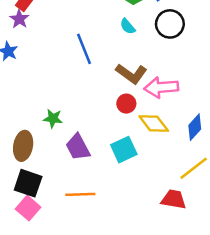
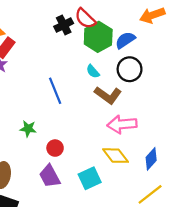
brown L-shape: (131, 74) -> (108, 95), moved
red circle: (126, 104) -> (55, 148), moved
green star: (53, 118) -> (28, 129), moved

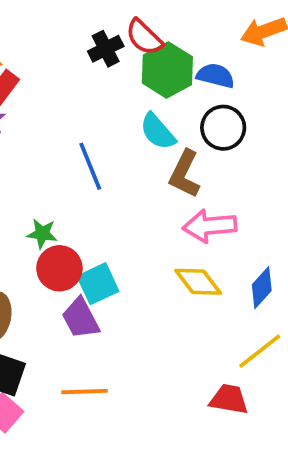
blue semicircle: (125, 40) -> (215, 76), turned 48
cyan semicircle: (93, 71) -> (158, 132), size x1.5
brown L-shape: (108, 95) -> (185, 174), turned 80
red circle: (55, 148) -> (59, 268), moved, size x1.5
cyan square: (90, 178) -> (98, 284), moved

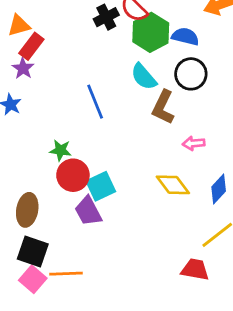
pink arrow: (210, 226) -> (194, 143), moved, size x0.6
orange line: (84, 392) -> (66, 274), moved

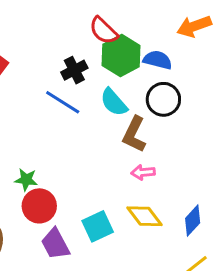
black cross: (106, 17) -> (74, 70), moved
blue line: (95, 102) -> (63, 102), moved, turned -36
pink arrow: (194, 143) -> (143, 172), moved
cyan square: (101, 186) -> (98, 226), moved

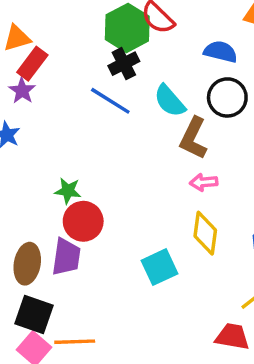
green hexagon: (121, 56) -> (127, 28), moved
yellow diamond: (144, 216) -> (205, 233), turned 45
cyan square: (98, 226) -> (159, 267), moved
purple trapezoid: (55, 244) -> (66, 257), moved, turned -144

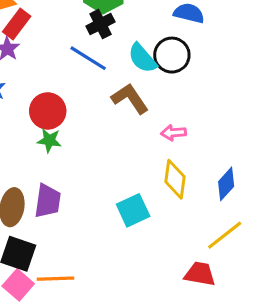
black circle: (227, 97) -> (172, 55), moved
brown L-shape: (193, 138) -> (130, 99), moved, turned 120
red circle: (83, 221) -> (48, 111), moved

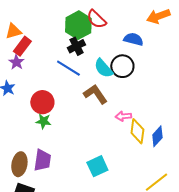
yellow diamond: (175, 179) -> (137, 131), moved
blue diamond: (226, 184) -> (157, 136), moved

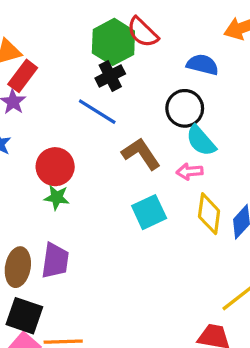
cyan semicircle: (103, 68) -> (201, 141), moved
pink arrow: (123, 116) -> (190, 172), moved
cyan square: (97, 166) -> (149, 212), moved

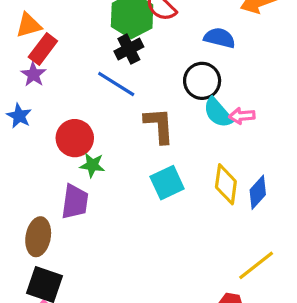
brown L-shape: (141, 154) -> (159, 125), turned 30
pink arrow: (190, 172) -> (242, 116), moved
green star: (57, 197) -> (92, 165), moved
purple trapezoid: (55, 261) -> (75, 202), moved

